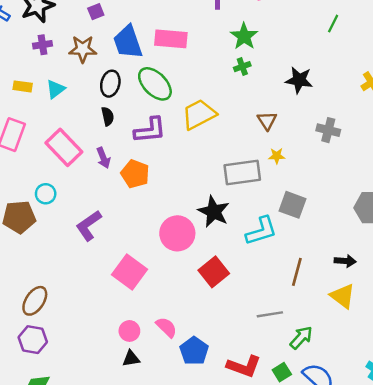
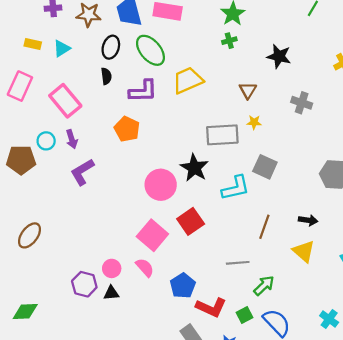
purple arrow: (103, 158) -> (72, 139), moved
pink square: (129, 272) -> (152, 235), moved
purple hexagon: (33, 340) -> (84, 284), moved
blue pentagon: (194, 351) -> (183, 286), moved

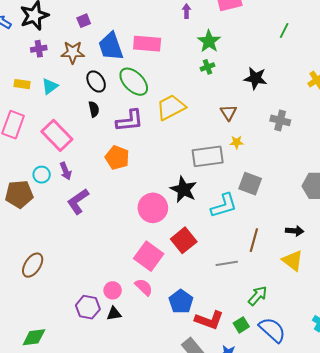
black ellipse: (111, 47) -> (96, 81), turned -45
gray line: (238, 263) -> (227, 263), moved

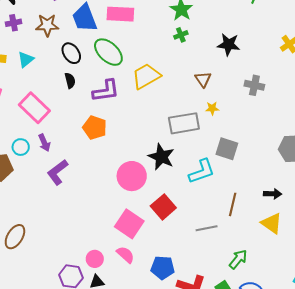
blue pentagon: (181, 302) -> (163, 268), turned -30

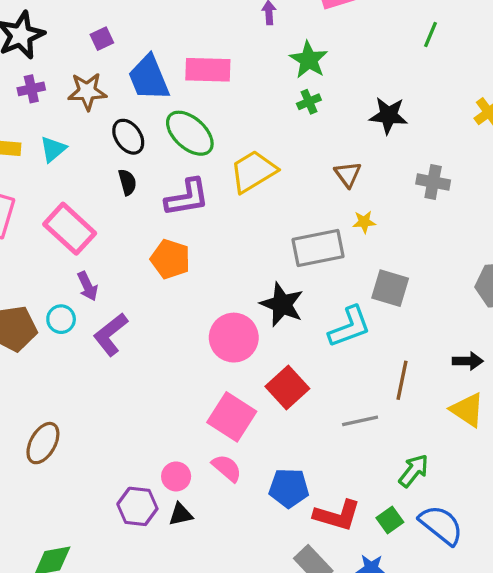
cyan circle: (21, 147) -> (61, 319), moved

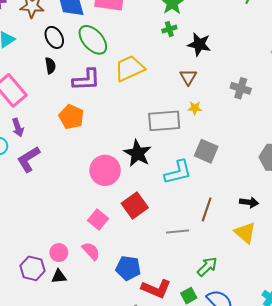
black star: (388, 115) -> (199, 44), moved
pink square: (232, 417) -> (98, 220), size x0.7

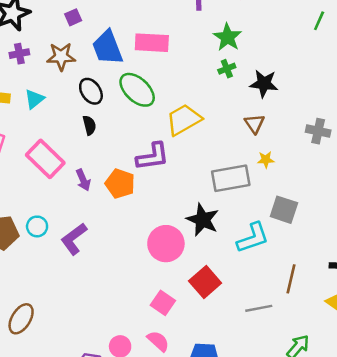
purple L-shape: (86, 80) -> (153, 157), moved
purple arrow: (18, 128) -> (83, 180), moved

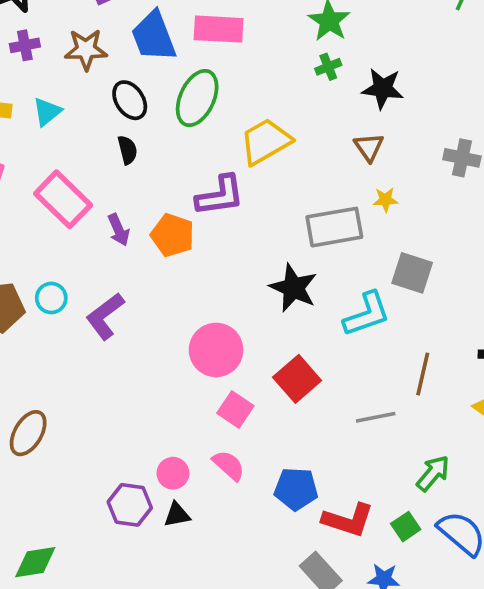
green ellipse: (137, 90) -> (197, 98), turned 72
pink circle: (166, 244) -> (216, 350), moved

